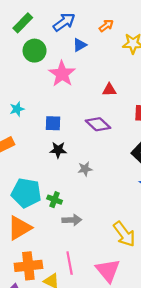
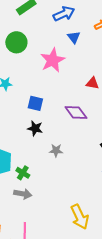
blue triangle: (80, 45) -> (74, 37), turned -48
green circle: (35, 51) -> (16, 42), moved
gray arrow: (72, 220) -> (23, 194), moved

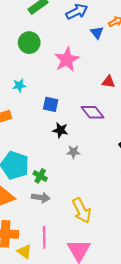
blue triangle: (74, 37) -> (97, 32), moved
black star: (35, 128) -> (60, 130), moved
yellow arrow: (80, 217) -> (82, 210), moved

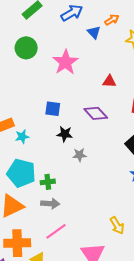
cyan star: (19, 85) -> (22, 137), moved
green cross: (40, 176) -> (48, 182), turned -32
yellow arrow: (82, 210) -> (117, 226), moved, size x0.7
pink line: (44, 237) -> (56, 231), moved, turned 60

